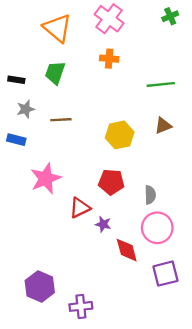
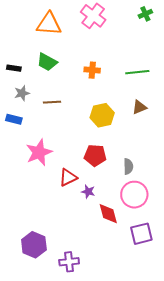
orange triangle: (57, 28) -> (49, 24), turned -36
orange cross: (109, 59) -> (92, 70), moved
green trapezoid: (55, 73) -> (47, 62), turned -80

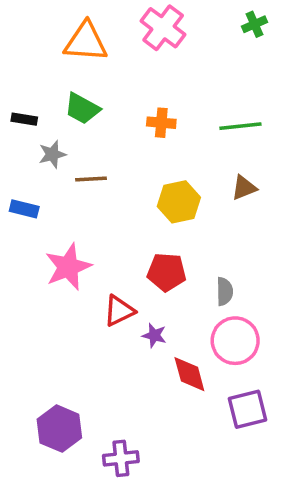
gray star: (22, 93) -> (52, 154), moved

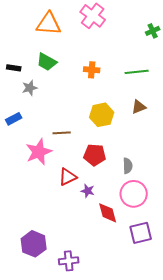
green cross: (254, 24) -> (153, 31), moved
brown line: (91, 179) -> (62, 133), moved
blue rectangle: (24, 209) -> (14, 119), turned -42

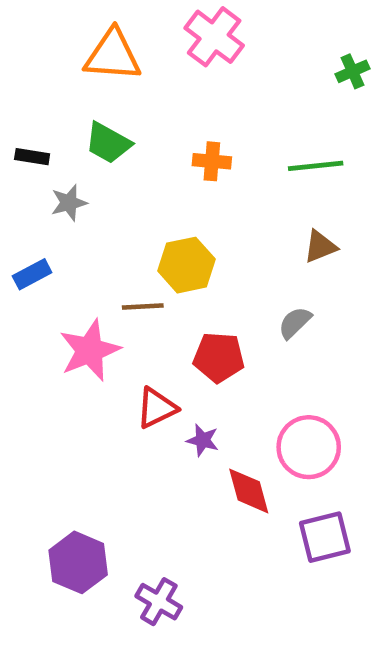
yellow hexagon: (102, 115) -> (186, 265), moved
gray semicircle: (128, 166) -> (295, 323), moved, turned -133
purple cross: (69, 261) -> (159, 602), turned 36

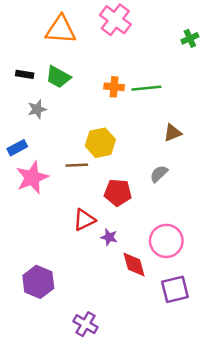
black rectangle: (32, 157) -> (25, 74), moved
green line: (316, 166) -> (146, 88), moved
pink star: (90, 350) -> (32, 178), moved
purple hexagon: (78, 562) -> (38, 282), moved

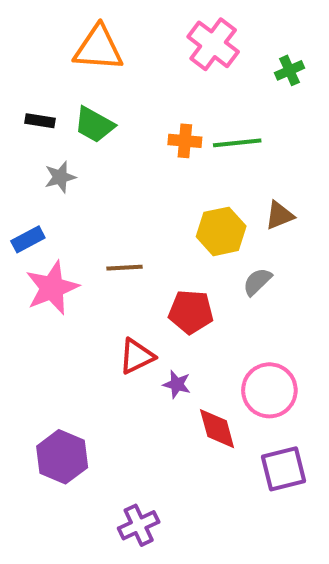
pink cross: (115, 20) -> (213, 44), moved
green cross: (190, 38) -> (290, 70), moved
yellow hexagon: (100, 143) -> (221, 231), moved
purple cross: (86, 324) -> (139, 525), turned 35

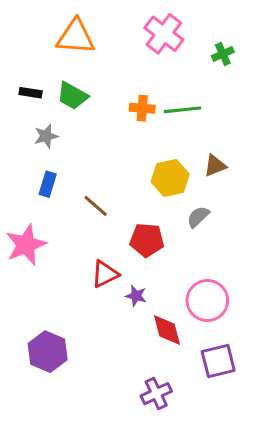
blue rectangle: (28, 239) -> (48, 184), moved, turned -45
brown line: (125, 268) -> (96, 206), turned 44
pink star: (52, 288) -> (26, 245), moved
purple cross: (139, 525) -> (156, 394), moved

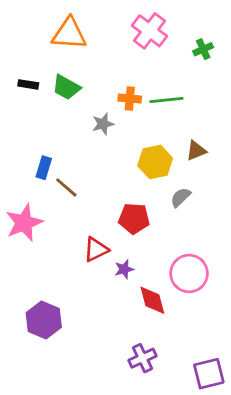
gray star: (46, 136) -> (103, 124), moved
brown line: (96, 206) -> (66, 187), moved
purple star: (136, 296) -> (124, 269), turned -30
purple square: (218, 361) -> (209, 374), moved

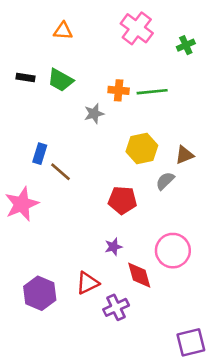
orange triangle: (69, 34) -> (63, 31), size x0.6
brown triangle: (196, 151) -> (184, 155), moved
red triangle: (96, 249) -> (88, 283), moved
purple cross: (142, 358) -> (116, 307), moved

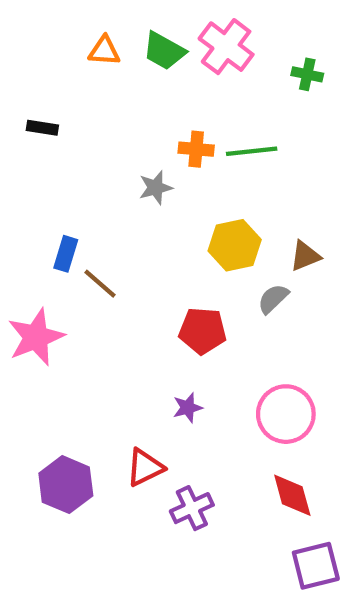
green cross: (186, 45) -> (307, 74), turned 36
green trapezoid: (60, 80) -> (164, 51), moved
red diamond: (139, 275) -> (292, 495), moved

